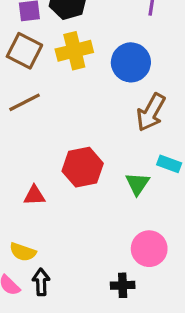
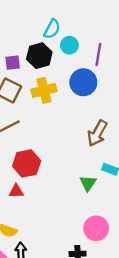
blue circle: (131, 62) -> (83, 82), moved
red hexagon: (83, 167) -> (27, 163), moved

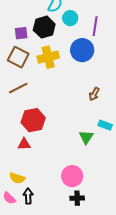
brown arrow: (97, 133) -> (94, 94), size x0.6
pink circle: (96, 228) -> (72, 176), moved

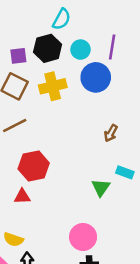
cyan circle: (70, 18) -> (81, 50), moved

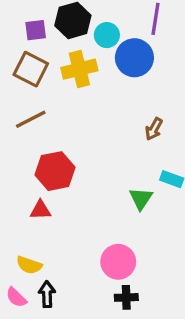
cyan circle: (81, 50) -> (107, 35), moved

